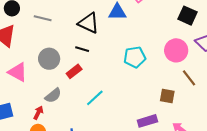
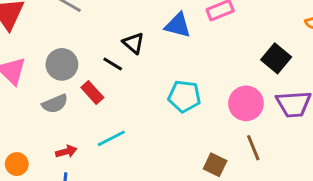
black triangle: (89, 23) -> (134, 43), moved, size x0.7
red rectangle: (74, 71) -> (92, 92), turned 70
gray semicircle: (53, 96) -> (55, 104), moved
red arrow: (38, 113) -> (66, 152), moved, turned 32

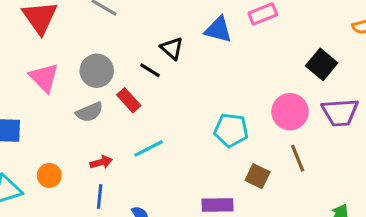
cyan pentagon: (184, 96) -> (231, 130), moved

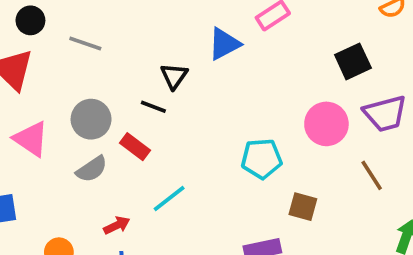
blue triangle: (218, 30) -> (224, 44), turned -32
black triangle: (172, 48) -> (174, 76), turned 35
black square: (322, 64) -> (353, 61), turned 36
brown line: (298, 158) -> (372, 175), moved

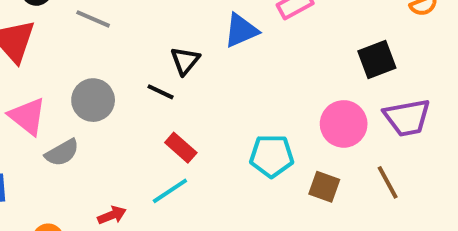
red rectangle: (135, 147) -> (181, 148), moved
gray semicircle: (92, 169) -> (62, 153), moved
brown square: (303, 207) -> (324, 187), moved

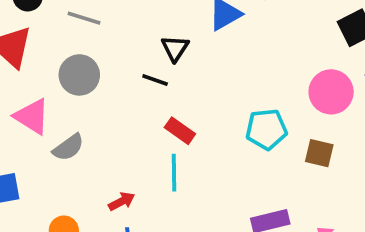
gray circle: (93, 100) -> (79, 75), moved
cyan line: (170, 191) -> (174, 173), turned -51

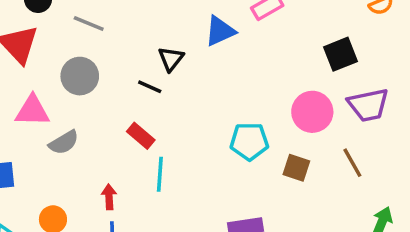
pink triangle: (32, 117) -> (32, 111), turned -36
red rectangle: (180, 131) -> (141, 136), moved
red arrow: (122, 201) -> (109, 197), turned -70

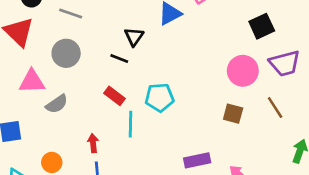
cyan pentagon: (249, 141) -> (160, 97), moved

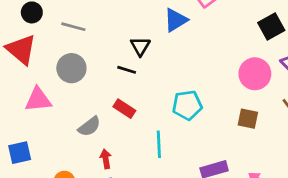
cyan pentagon: (160, 97) -> (187, 105), moved
gray semicircle: (57, 104) -> (89, 126), moved
cyan line: (130, 124) -> (159, 144), moved

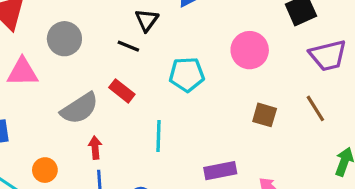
pink circle: (255, 74) -> (250, 50), moved
cyan pentagon: (187, 105) -> (187, 74), moved
gray semicircle: (89, 126) -> (79, 108), size x1.4

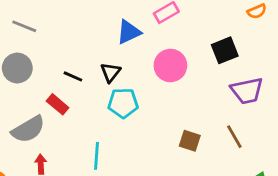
black triangle: (147, 20) -> (111, 72), moved
pink circle: (250, 50) -> (170, 65), moved
red rectangle: (122, 91) -> (58, 104), moved

